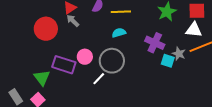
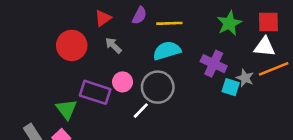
gray arrow: (73, 21) -> (113, 45), moved
cyan semicircle: (119, 33) -> (167, 51), size x1.5

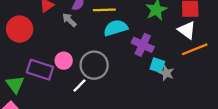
gray arrow: (113, 45) -> (69, 20), moved
white triangle: (265, 47) -> (187, 30), turned 30
cyan semicircle: (167, 51) -> (116, 28), moved
gray star: (245, 78) -> (166, 73), moved

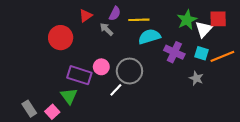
white triangle: (187, 30) -> (204, 29), moved, turned 36
cyan square: (157, 65) -> (202, 53), moved
green triangle: (15, 84) -> (69, 96), moved

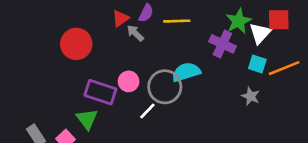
red triangle: (86, 16) -> (121, 18), moved
cyan semicircle: (149, 37) -> (186, 72), moved
purple cross: (174, 52) -> (222, 44), moved

